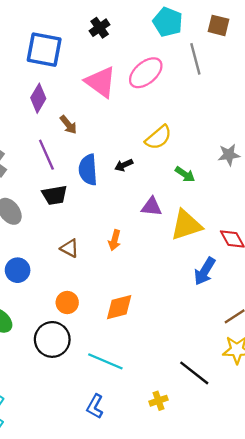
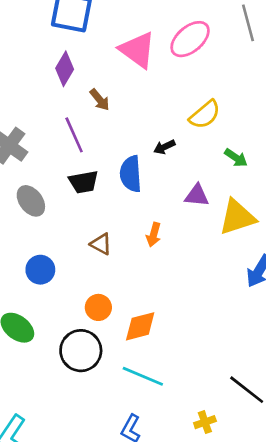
blue semicircle: (88, 170) -> (131, 174), moved
orange diamond: (119, 307) -> (140, 326), moved

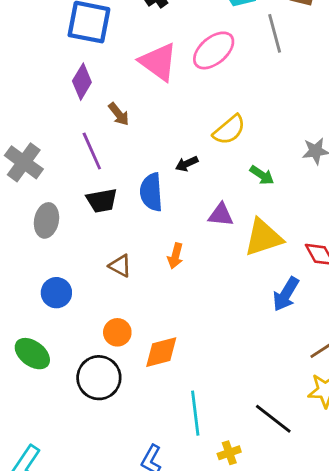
gray ellipse: (31, 201) -> (46, 220), turned 48
cyan line: (143, 376) -> (195, 413), moved, turned 60

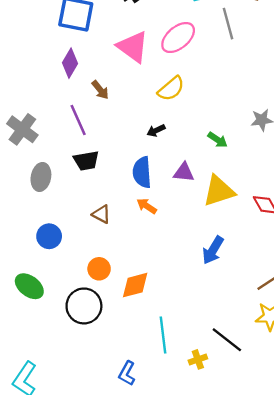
yellow semicircle: (229, 130) -> (171, 89), moved
blue semicircle: (151, 192) -> (142, 172), moved
orange arrow: (175, 256) -> (147, 206), turned 108
blue arrow: (286, 294) -> (213, 250), moved
yellow cross: (229, 453) -> (198, 359), moved

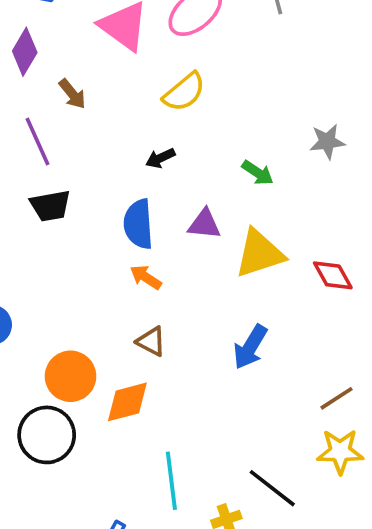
brown triangle: (101, 214) -> (151, 341), moved
orange circle: (99, 269) -> (71, 376), size x1.4

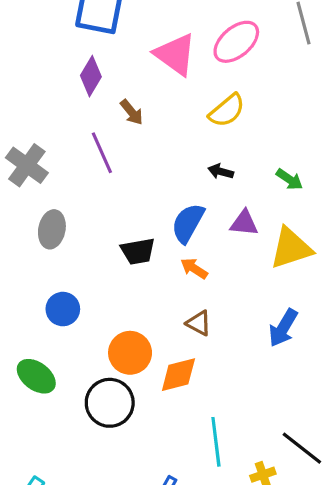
black arrow: (160, 158) -> (221, 172), moved, turned 40
black trapezoid: (50, 206) -> (138, 251), moved
blue semicircle: (138, 224) -> (188, 223), turned 33

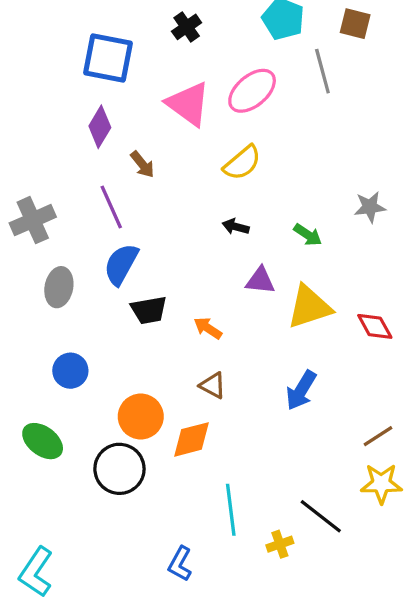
gray cross: (27, 165) -> (33, 220), turned 30
blue semicircle: (188, 223) -> (121, 264), moved

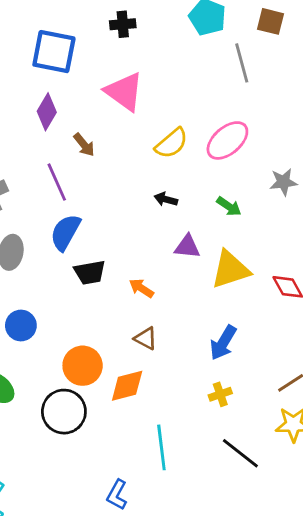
black cross: (187, 27) -> (123, 24), turned 30
pink ellipse: (252, 91) -> (227, 140), moved
yellow cross: (280, 544) -> (220, 394), moved

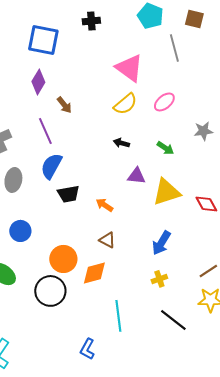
pink triangle: (124, 92) -> (129, 68), moved
pink ellipse: (227, 140) -> (164, 102), size x0.7

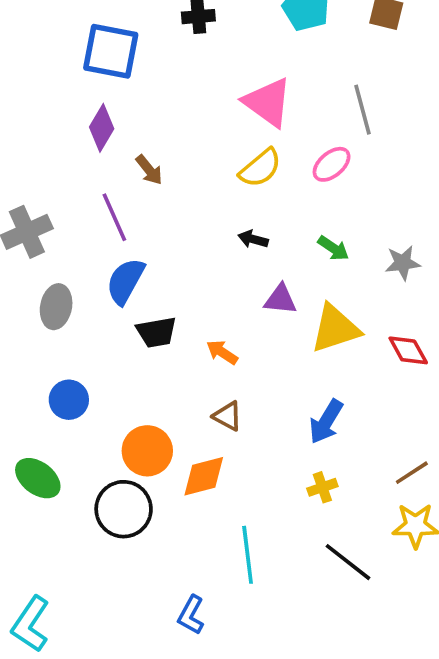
gray line: (174, 48) -> (363, 110), moved
gray star: (203, 131) -> (403, 263), moved

